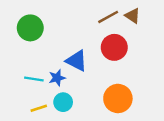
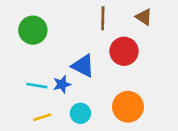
brown line: (108, 17) -> (103, 18), moved, turned -60
cyan circle: (63, 102) -> (80, 113), moved

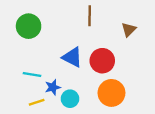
brown triangle: (144, 17) -> (129, 30), moved, turned 42
red circle: (124, 51) -> (102, 61), moved
blue star: (62, 84) -> (53, 87), moved

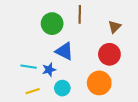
green circle: (29, 26) -> (52, 24), moved
red circle: (102, 61) -> (109, 54), moved
blue star: (53, 87) -> (49, 70), moved

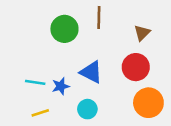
blue triangle: (64, 51) -> (91, 72), moved
orange circle: (99, 83) -> (148, 103), moved
cyan circle: (62, 88) -> (87, 109), moved

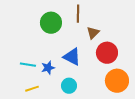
brown triangle: (142, 33) -> (93, 33), moved

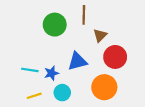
blue triangle: (72, 57) -> (77, 61), turned -42
orange circle: (117, 81) -> (104, 87), moved
cyan circle: (69, 86) -> (62, 93), moved

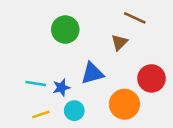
brown line: (84, 15) -> (135, 18), moved, turned -66
red circle: (115, 57) -> (151, 78), moved

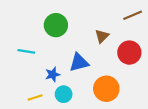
brown line: (135, 18) -> (133, 15), moved, turned -48
red circle: (151, 78) -> (129, 53), moved
cyan line: (36, 84) -> (26, 51), moved

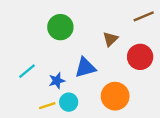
cyan line: (26, 51) -> (27, 71), moved, turned -49
yellow line: (35, 97) -> (47, 106), moved

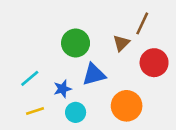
brown line: (144, 16) -> (142, 23), moved, turned -42
green circle: (60, 27) -> (76, 43), moved
yellow line: (47, 106) -> (35, 111), moved

